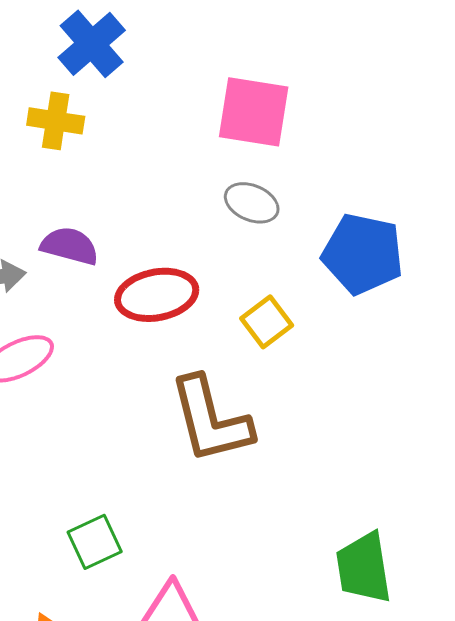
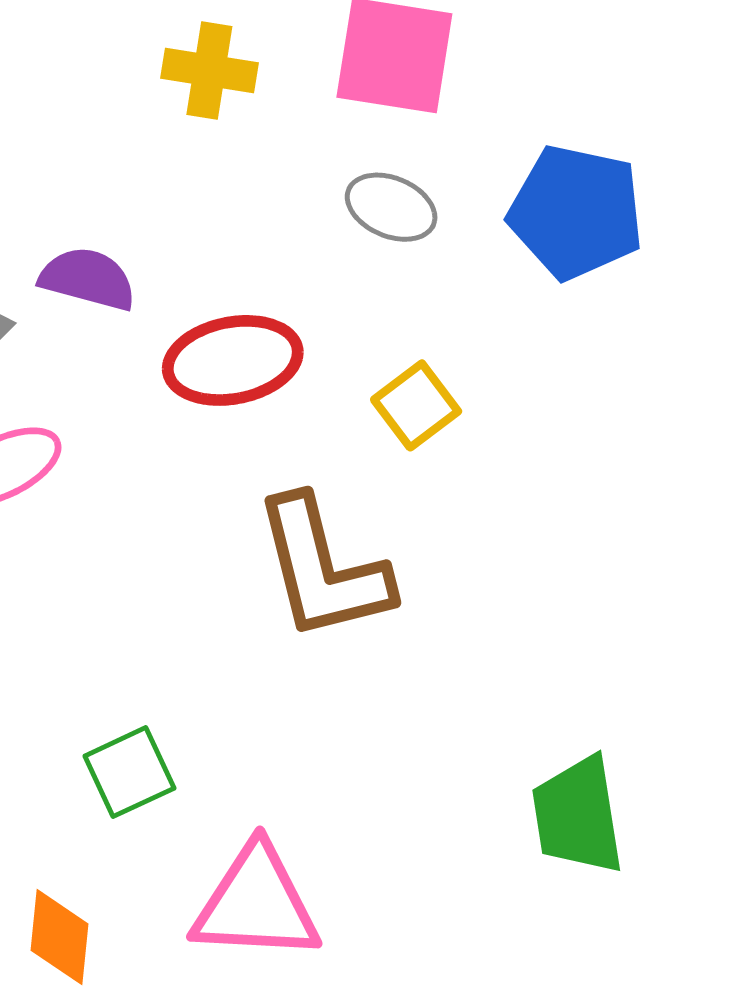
yellow cross: (56, 121) -> (209, 71), moved
blue pentagon: (363, 254) -> (576, 212), moved

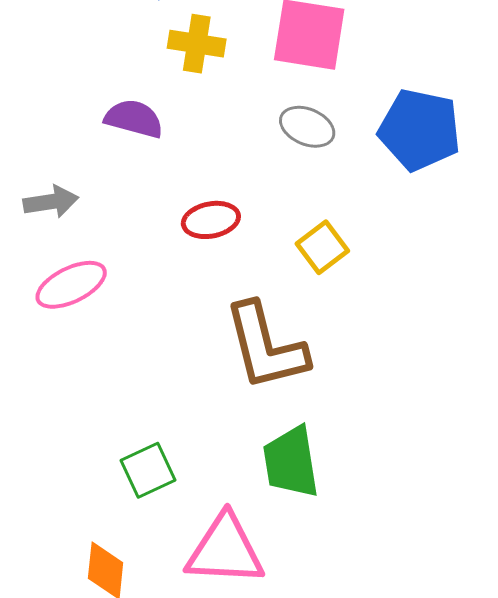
purple semicircle: (88, 279) -> (134, 119), moved
red ellipse: (233, 360) -> (211, 220), size x0.7
green trapezoid: (578, 815) -> (291, 462), moved

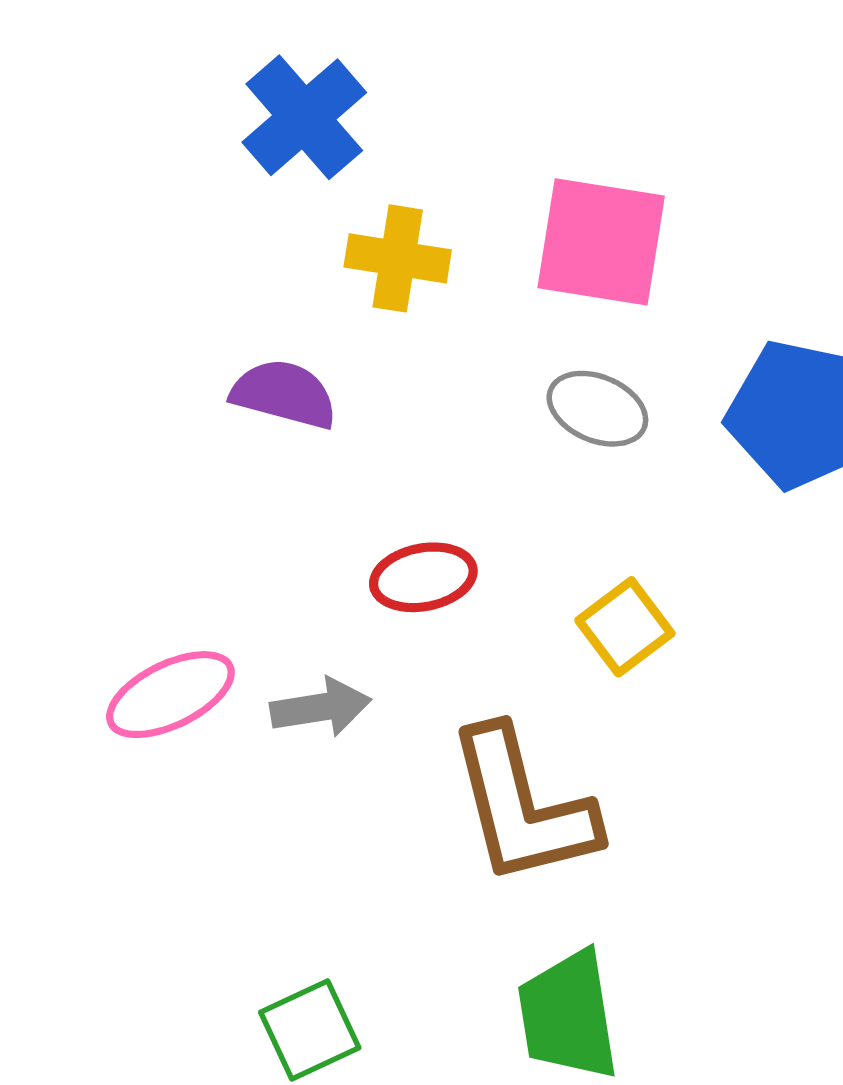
gray arrow: (51, 202) -> (321, 707), moved

